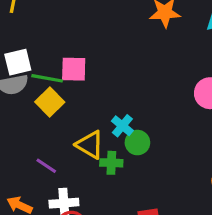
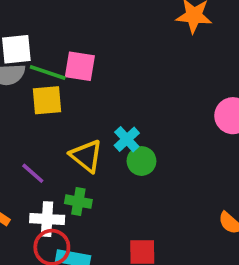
yellow square: (50, 102) -> (47, 100), turned 32
green cross: (111, 163) -> (78, 202), moved

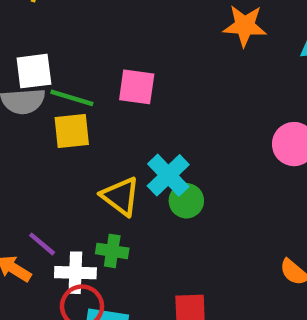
pink square: (80, 66) -> (137, 87), moved
cyan cross: (127, 139) -> (168, 175), size x1.4
purple line: (33, 173) -> (42, 244), moved

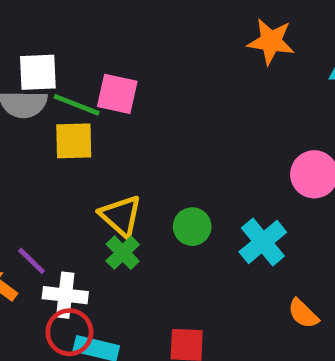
pink square: (137, 87) -> (117, 94), moved
cyan cross: (168, 175) -> (263, 242), moved
green cross: (112, 251) -> (123, 253), moved, turned 32

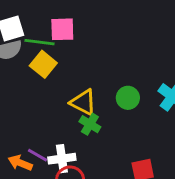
yellow square: (74, 141) -> (43, 64), turned -35
purple line: (31, 261) -> (37, 155), moved

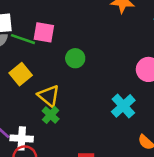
yellow square: (43, 64) -> (21, 74), moved
green circle: (128, 98) -> (75, 58), moved

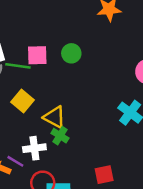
green circle: (75, 58) -> (71, 53), moved
white cross: (22, 138) -> (34, 148), moved

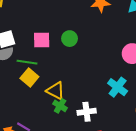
green line: (18, 66) -> (27, 62), moved
white cross: (34, 148) -> (87, 112), moved

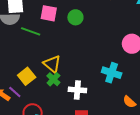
yellow square: (29, 77) -> (27, 76), moved
cyan cross: (118, 87) -> (112, 73), turned -30

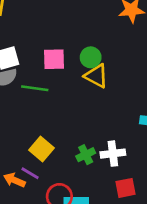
yellow triangle: (52, 64) -> (96, 76), moved
green cross: (53, 79) -> (86, 155), moved, turned 32

